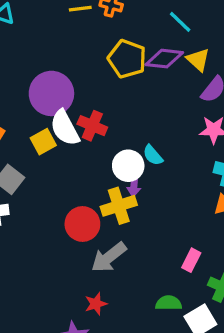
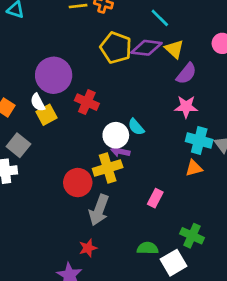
white semicircle: (65, 128) -> (38, 102), moved, size x0.6
purple arrow: (134, 185) -> (120, 151), turned 96
gray arrow: (109, 257) -> (99, 210), turned -32
pink rectangle: (191, 260) -> (155, 198), moved

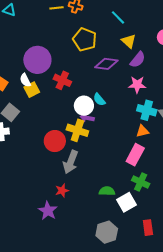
purple diamond: (146, 48) -> (106, 64), moved
yellow cross: (108, 168) -> (77, 130), turned 35
pink rectangle: (155, 198) -> (135, 155), moved, size x1.5

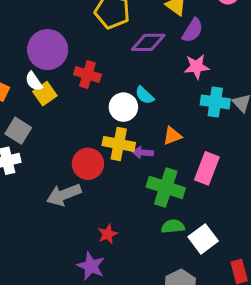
purple arrow: (87, 118) -> (143, 153), moved
orange triangle: (143, 131) -> (172, 136), moved
gray arrow: (71, 162) -> (64, 195), moved, turned 55
green cross: (141, 182) -> (166, 187), moved, size x1.4

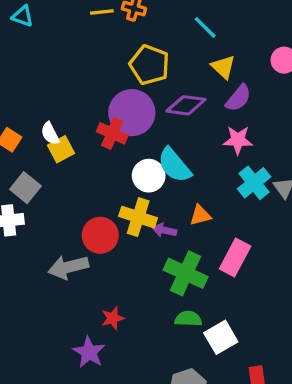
purple circle: (48, 50) -> (132, 113), moved
cyan semicircle: (145, 95) -> (174, 165), size x1.6
cyan cross: (215, 102) -> (254, 183), turned 36

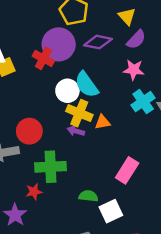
yellow cross: (138, 217) -> (79, 113), moved
pink rectangle: (235, 257) -> (127, 170), moved
green cross: (186, 273) -> (50, 167), moved, turned -32

